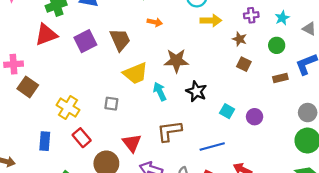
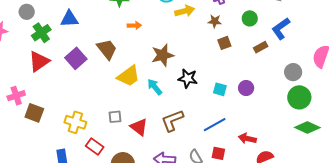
brown square: (244, 64) -> (224, 43), turned -32
gray square: (111, 104) -> (115, 117), moved
red triangle: (132, 143) -> (139, 127), moved

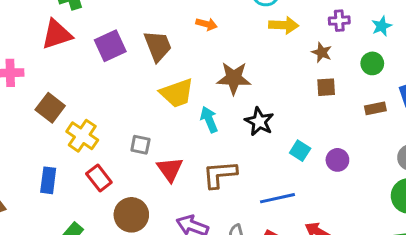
brown square: (34, 113) -> (50, 108), moved

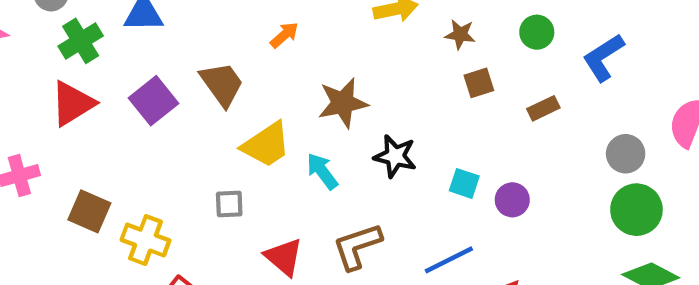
orange arrow: (207, 24) -> (284, 35), turned -42
brown rectangle: (375, 108) -> (543, 108), moved
gray square: (140, 145) -> (229, 204), moved
purple circle: (337, 160) -> (512, 200), moved

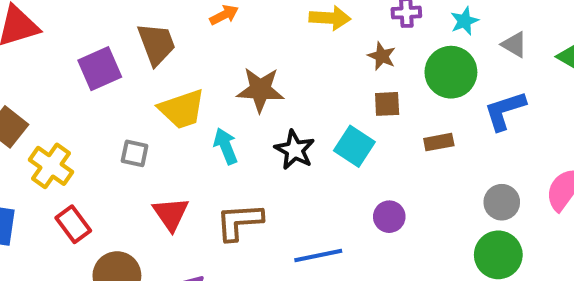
green circle: (537, 32) -> (451, 72), size x1.6
purple square: (154, 101) -> (100, 69), moved
cyan square: (464, 183) -> (354, 146), moved, size x1.4

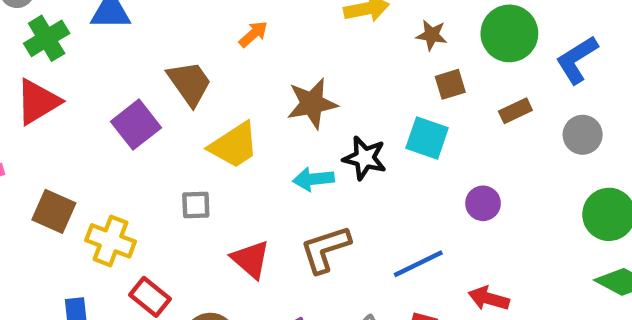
cyan arrow: (226, 146) -> (313, 179), moved, turned -60
gray circle: (502, 202) -> (583, 135), moved

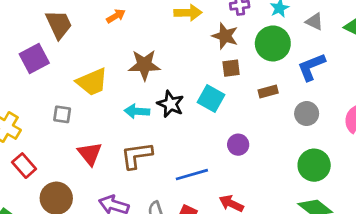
brown star: (432, 35) -> (225, 36), size x1.4
brown trapezoid: (190, 83) -> (59, 24), moved

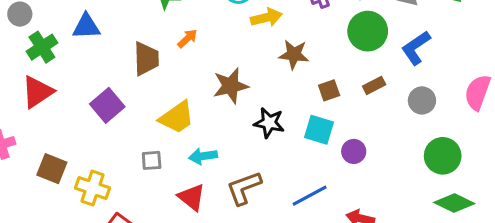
brown trapezoid: (59, 24) -> (146, 59), moved, turned 36
brown star: (225, 36) -> (294, 55), moved
brown square: (231, 68) -> (329, 90), moved
cyan square: (211, 99) -> (319, 130), moved
cyan arrow: (137, 111) -> (203, 156), moved

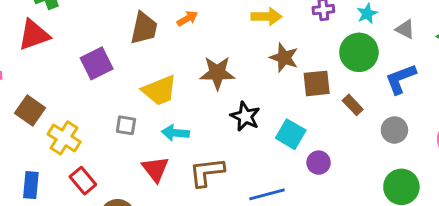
brown rectangle: (374, 85) -> (353, 105), turned 60
brown square: (329, 90) -> (317, 83), moved, size x1.4

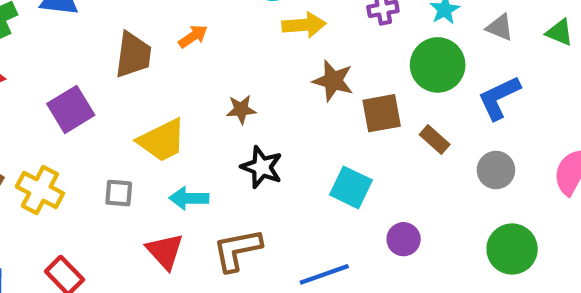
brown star: (217, 73) -> (241, 109), size x0.6
black star: (245, 116) -> (262, 167), moved
yellow cross: (64, 138) -> (40, 190), moved
purple circle: (319, 163) -> (404, 239), moved

